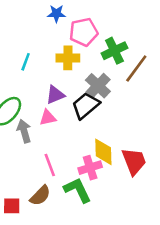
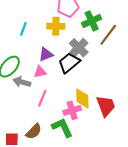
gray arrow: (24, 131) -> (22, 82), turned -60
pink line: (50, 165) -> (42, 98), moved, turned 42

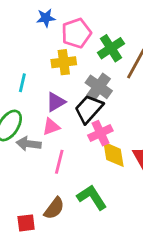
cyan line: (23, 29) -> (22, 83), moved
pink cross: (72, 110) -> (100, 133), moved

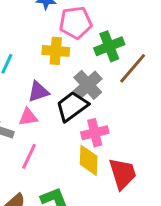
pink cross: (100, 133) -> (95, 133), moved

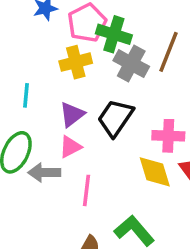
green cross: (109, 46) -> (114, 34), moved, turned -32
gray cross: (88, 85) -> (131, 64), moved
pink cross: (95, 133) -> (168, 136), moved, turned 35

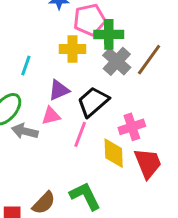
green cross: (114, 34) -> (109, 34), turned -32
pink cross: (168, 136) -> (132, 127), turned -35
pink line: (86, 190) -> (80, 134), moved

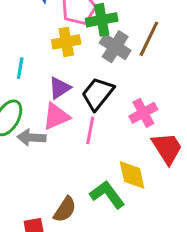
pink triangle: (51, 116) -> (56, 116), size x1.4
yellow diamond: (114, 153) -> (132, 175), moved

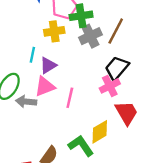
gray cross: (115, 47) -> (90, 36), turned 30
cyan line: (20, 68) -> (32, 55), moved
black trapezoid: (98, 94) -> (117, 68), moved
yellow diamond: (132, 175) -> (100, 132), turned 70

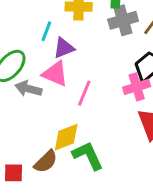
pink triangle: (45, 86) -> (55, 74), turned 35
yellow diamond: (100, 132) -> (66, 137), moved

